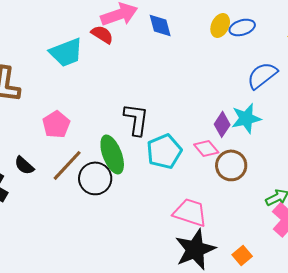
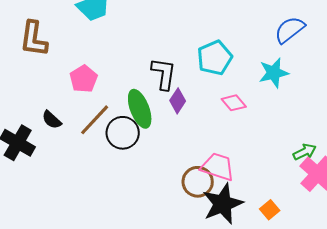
purple diamond: (222, 124) -> (178, 101), moved
cyan pentagon: (164, 151) -> (215, 58), moved
brown circle: (231, 165) -> (198, 182), moved

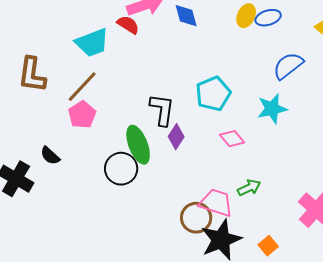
brown line: (95, 120) -> (82, 87), moved
green arrow: (305, 152) -> (249, 188), moved

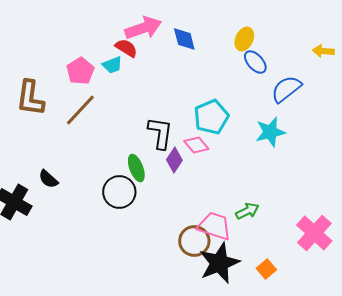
blue ellipse: (268, 18) -> (255, 62), moved, turned 65
cyan trapezoid: (92, 43) -> (112, 65), moved, size x0.6
pink pentagon: (82, 115) -> (80, 71), moved
pink diamond: (232, 139) -> (196, 145), moved
green ellipse: (138, 145) -> (136, 168), size x0.7

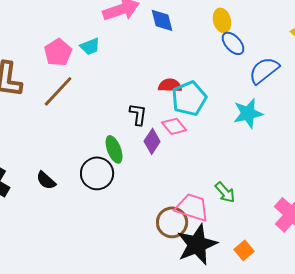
yellow ellipse: (244, 39) -> (222, 20), turned -40
red semicircle: (126, 48) -> (170, 85), moved, turned -30
black L-shape: (160, 133) -> (138, 114), size x0.7
black semicircle: (48, 179) -> (46, 180), moved
green arrow: (247, 211) -> (225, 192), turned 75

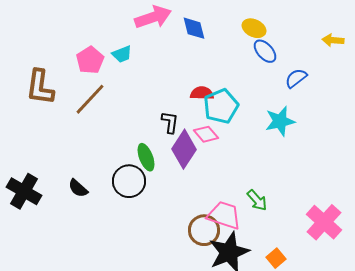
yellow ellipse: (222, 20) -> (254, 28), turned -50
blue semicircle: (264, 70) -> (296, 78), size x0.7
purple diamond: (152, 141) -> (184, 149), size x1.5

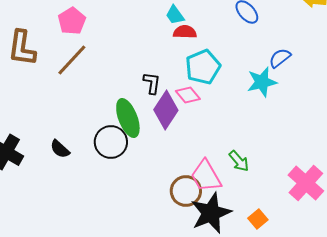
cyan trapezoid: (122, 54) -> (175, 15), moved, turned 75
blue semicircle: (296, 78) -> (280, 58), moved
red semicircle: (202, 93) -> (185, 32), moved
green ellipse: (146, 157) -> (128, 118), size x1.4
pink trapezoid: (224, 215) -> (206, 176), turned -138

